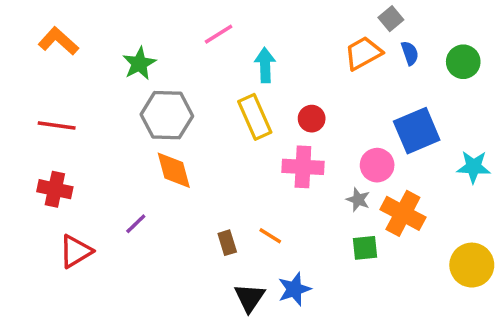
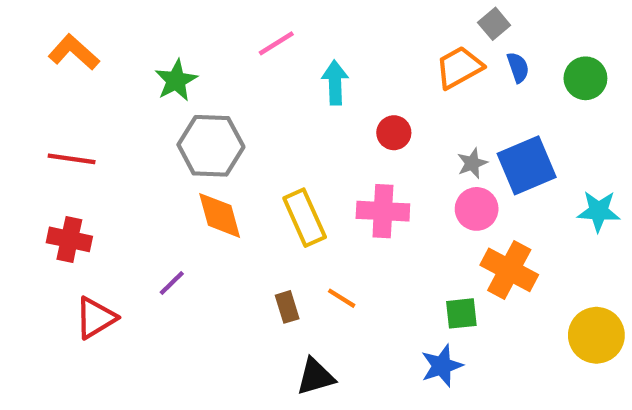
yellow rectangle: (255, 117) -> (305, 218), moved
red circle: (312, 119) -> (394, 133), moved
gray star: (358, 200) -> (472, 163), moved, turned 30
blue star: (294, 289) -> (442, 366), moved
black triangle: (250, 298) -> (315, 377), turned 40

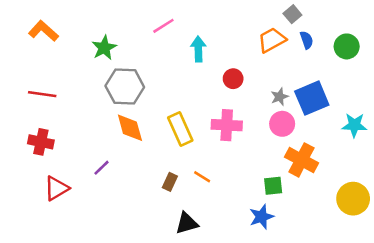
brown rectangle: (287, 307) -> (170, 182), turned 42

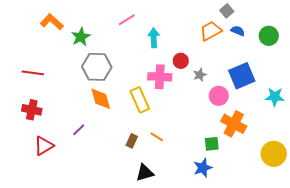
orange L-shape: (43, 31) -> (52, 22), moved
blue semicircle: (307, 40) -> (238, 31), turned -48
gray star: (280, 97) -> (200, 75), moved
pink cross: (227, 125) -> (160, 77), moved

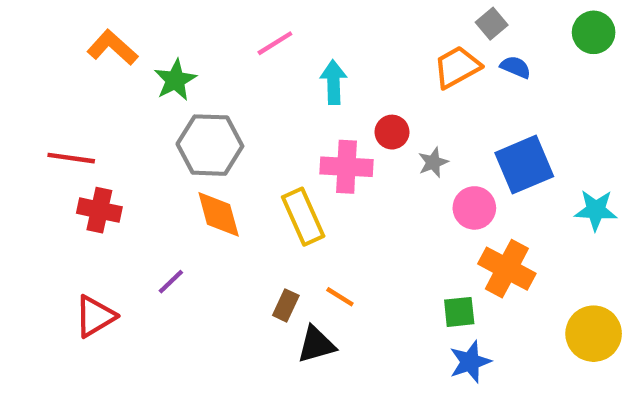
green circle: (269, 36) -> (594, 32), moved
red cross: (32, 110) -> (99, 210), moved
blue star: (203, 168) -> (470, 362), moved
black triangle: (145, 173) -> (316, 344), moved

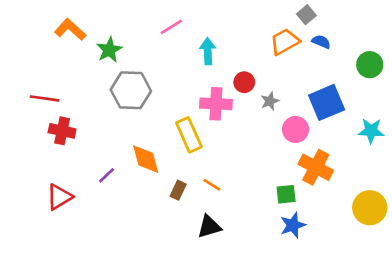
green circle: (594, 32) -> (370, 65), moved
orange diamond: (219, 214) -> (146, 159), moved
black triangle: (316, 344) -> (209, 227), moved

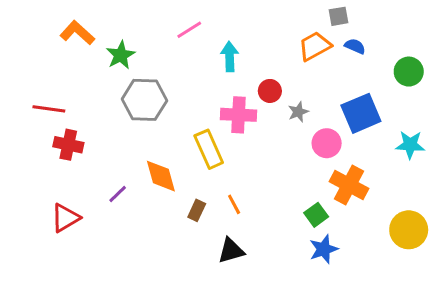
gray square: (306, 15) -> (339, 16), turned 30
orange line: (212, 185) -> (234, 204), turned 30
green square: (286, 194) -> (316, 215), turned -30

